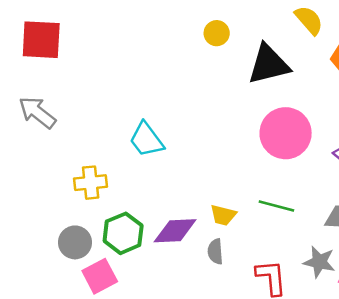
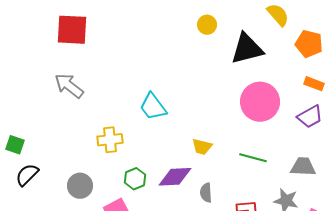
yellow trapezoid: (223, 215) -> (202, 147), moved
green hexagon: (123, 233) -> (135, 179), size x0.7
gray circle: (75, 242) -> (80, 186), moved

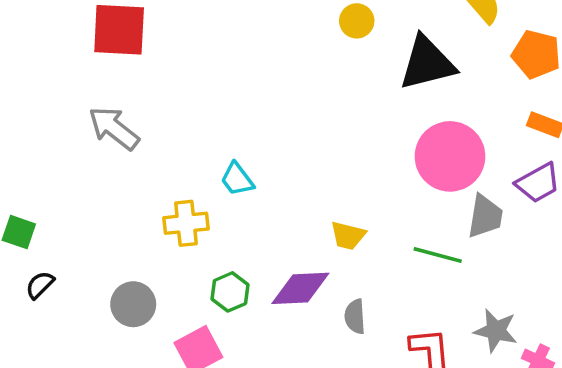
cyan trapezoid: (153, 107) -> (237, 179), moved, size x0.7
gray trapezoid: (303, 167) -> (485, 216), moved, turned 96
black semicircle: (27, 175) -> (40, 285), size x0.7

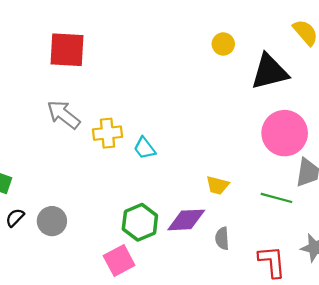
yellow cross: (186, 223) -> (108, 133), moved
green hexagon: (230, 292) -> (140, 222), size x1.4
gray circle: (133, 304) -> (52, 221), moved

